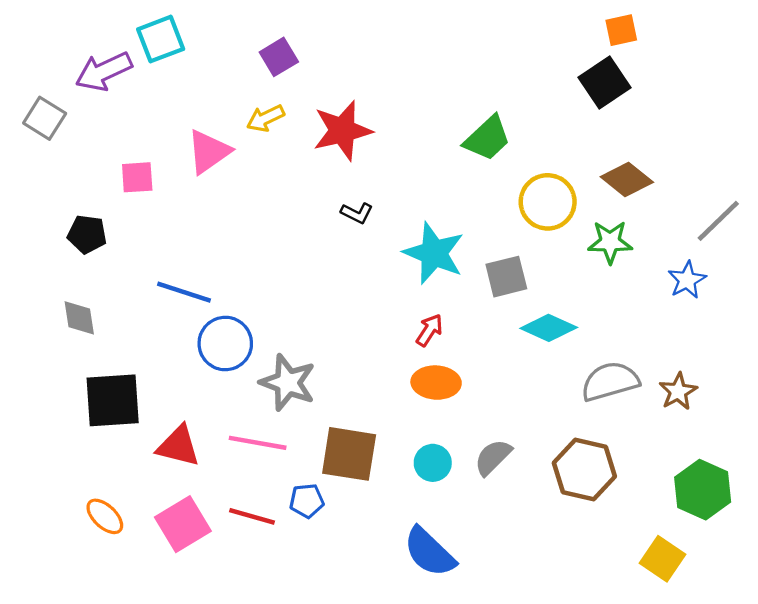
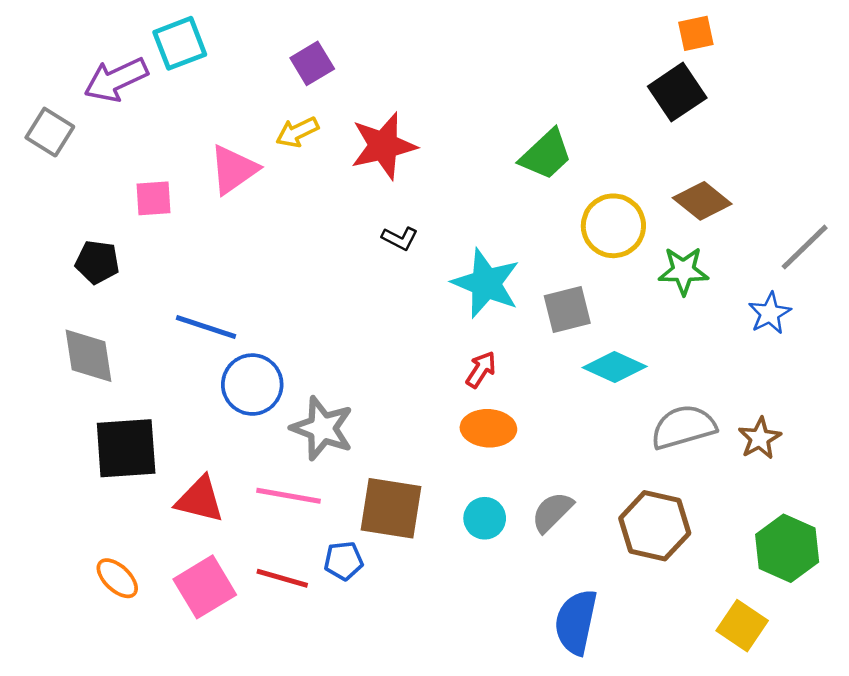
gray diamond: (79, 318) -> (89, 356), size x1.4
blue semicircle: (429, 552) -> (576, 622), moved, turned 58

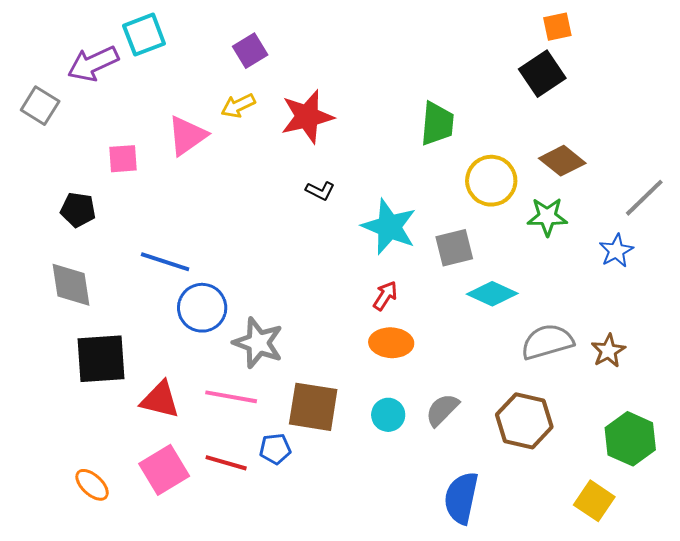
green trapezoid: (546, 155) -> (437, 124), turned -42
orange ellipse: (117, 578) -> (92, 485), moved

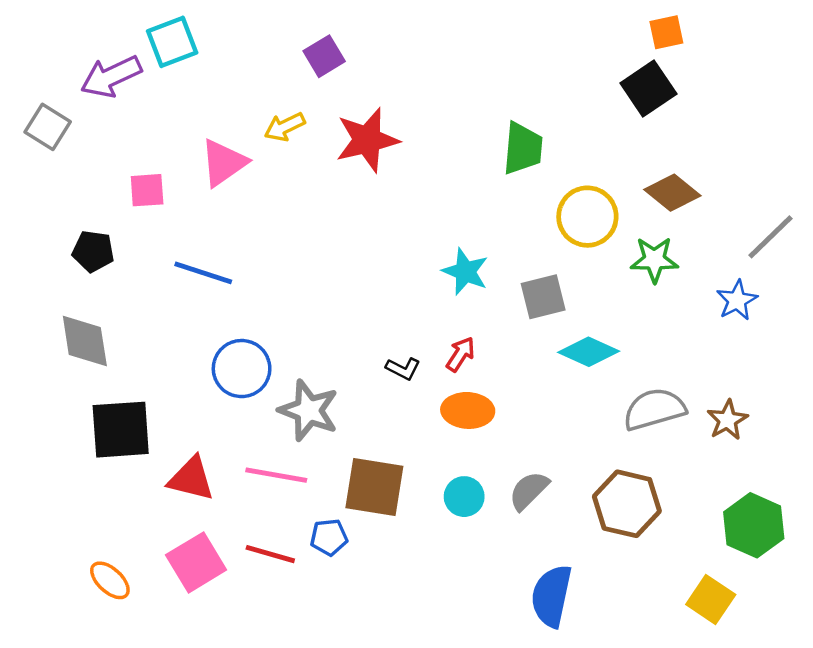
purple square: (250, 51) -> (324, 56), moved
black L-shape: (320, 191) -> (403, 369), moved
cyan star: (389, 227) -> (465, 272), size x0.7
blue line: (165, 262) -> (203, 273), moved

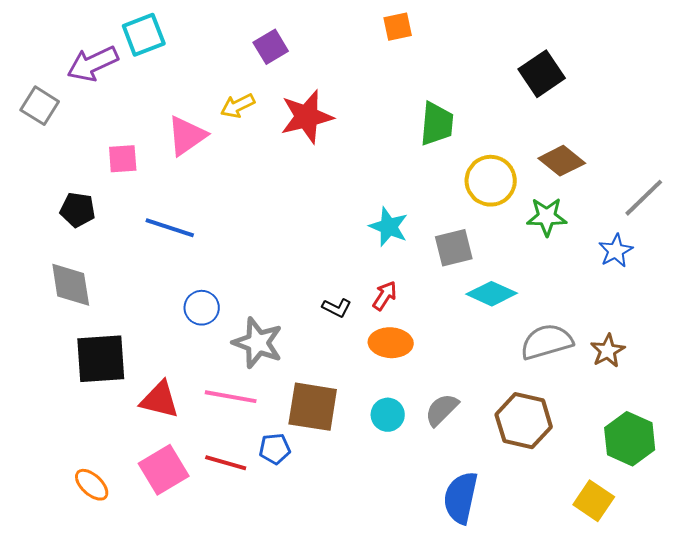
orange square: (666, 32) -> (398, 27), moved
blue circle: (242, 369) -> (202, 308), size x0.7

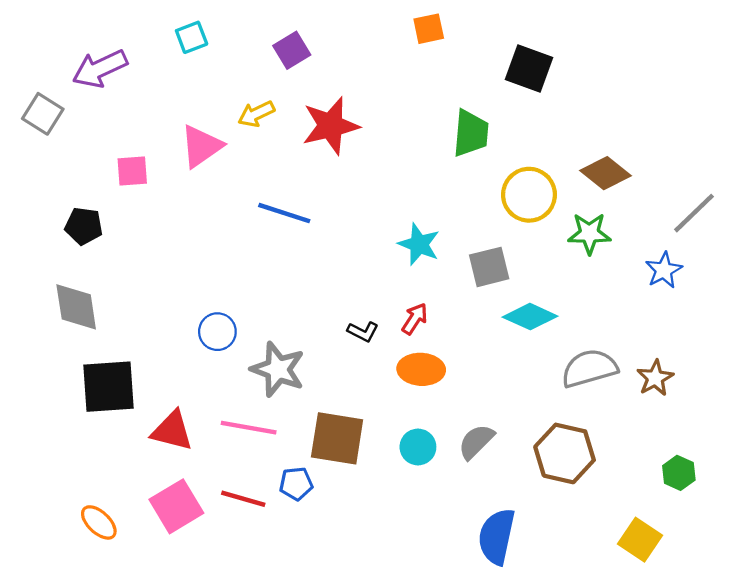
cyan square: (144, 35) -> (192, 37), moved, size x0.7
black square: (542, 74) -> (529, 69), moved, turned -36
blue line: (170, 228) -> (284, 213), moved
green hexagon: (630, 439) -> (679, 473), size x0.6

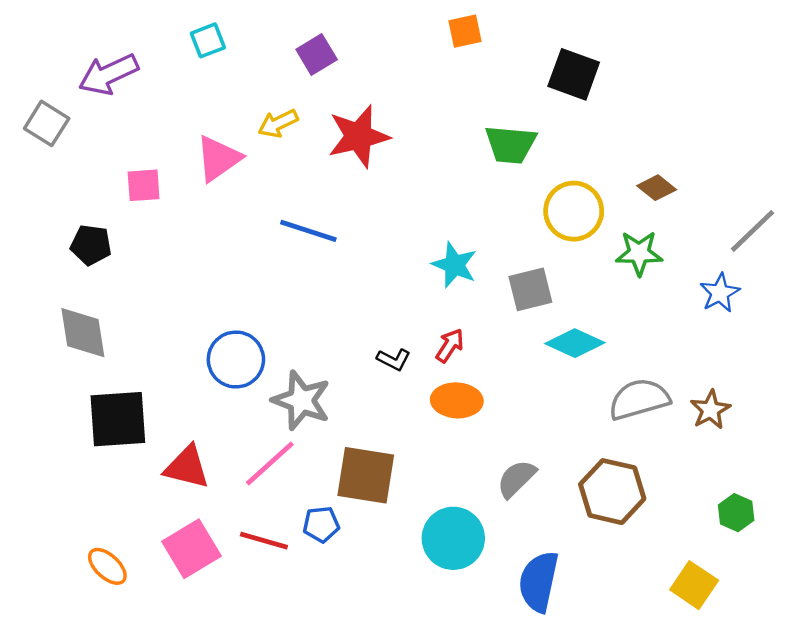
green trapezoid: (471, 133) -> (511, 144), turned 90
brown diamond: (606, 173) -> (657, 188), size x0.7
blue circle: (217, 332) -> (236, 359), size x1.4
pink line: (249, 428) -> (270, 464), turned -52
cyan circle: (418, 447) -> (453, 538), moved, size x1.6

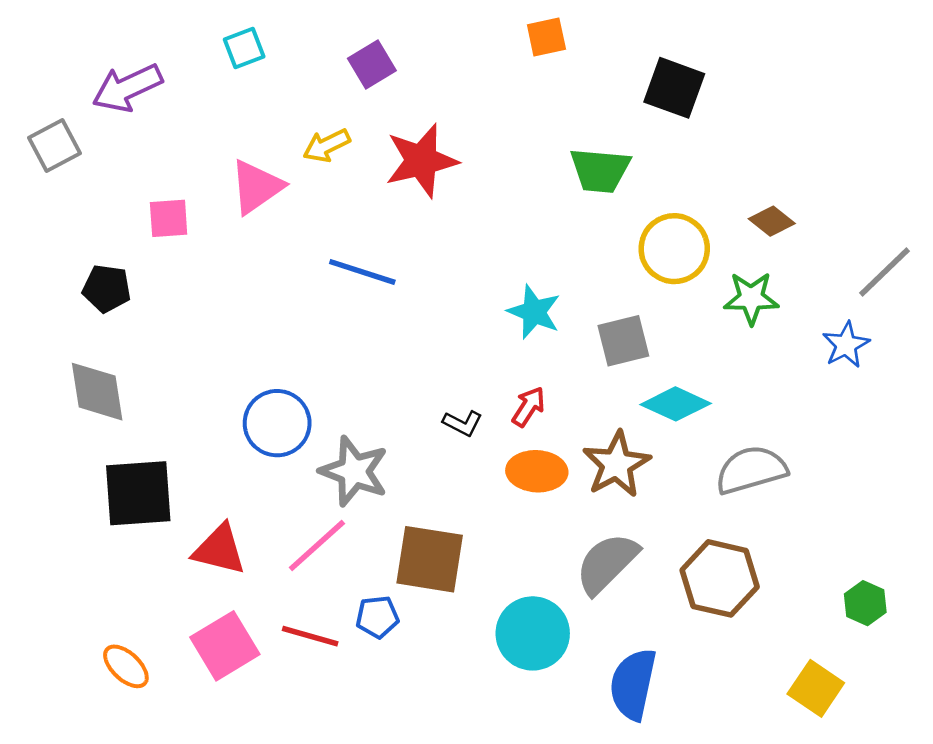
gray square: (47, 123) -> (54, 146), turned 30
brown star: (710, 410) -> (617, 464), moved, size x1.4
gray semicircle: (516, 479) -> (607, 563), size x1.4

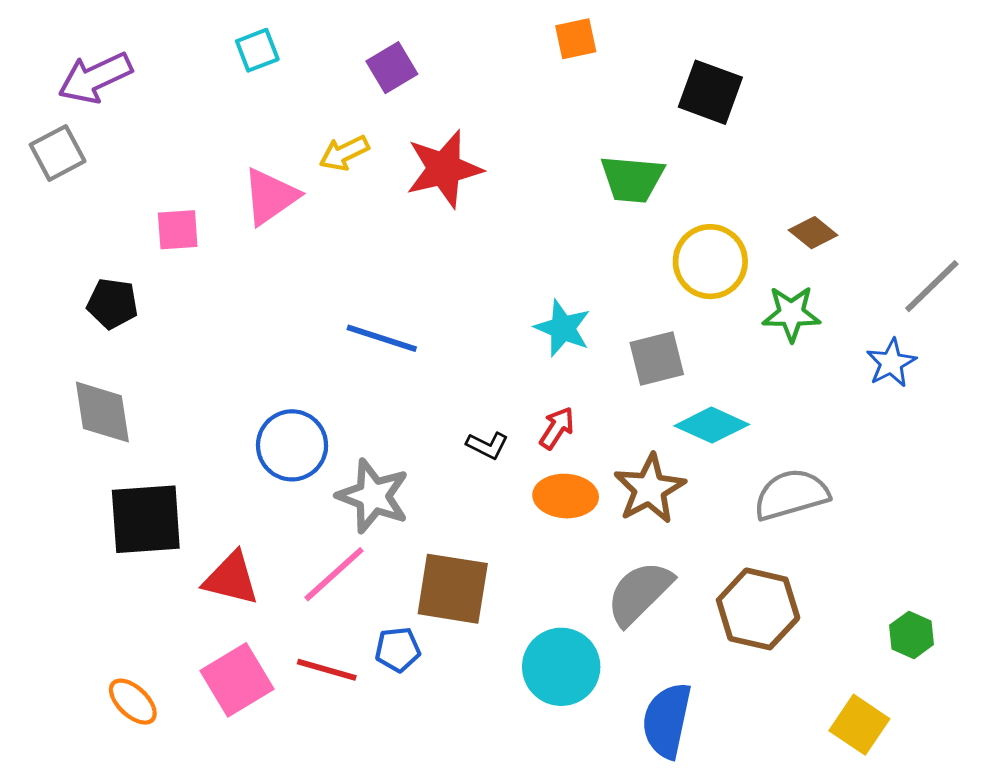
purple arrow: (127, 88) -> (95, 78), moved
blue line: (362, 272) -> (382, 338), moved

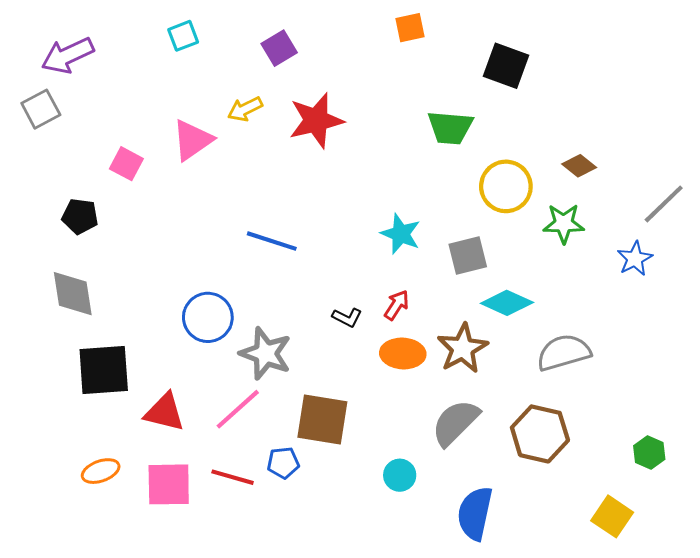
pink square: (178, 230) -> (126, 164), turned 32
cyan circle: (561, 667) -> (400, 475), size x0.6
pink square: (237, 680) -> (169, 484), turned 30
orange ellipse: (133, 702) -> (101, 471), moved, turned -63

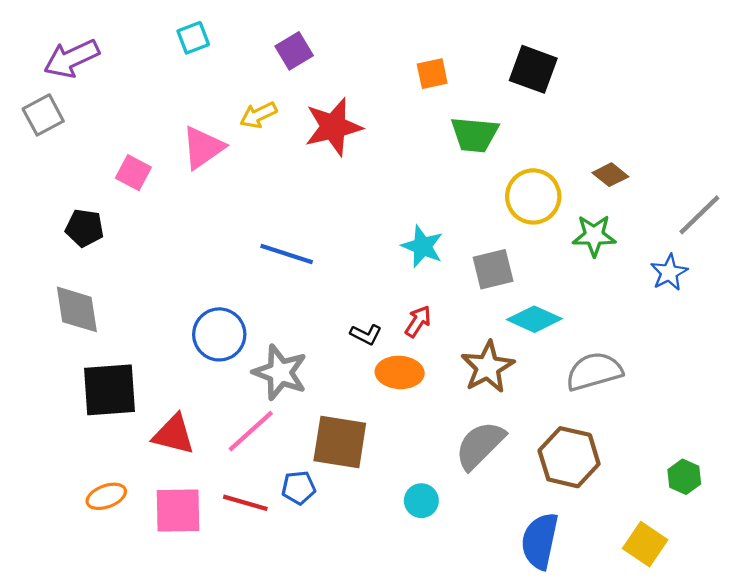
orange square: (410, 28) -> (432, 74), moved
orange ellipse: (403, 353) -> (400, 372), moved
blue semicircle: (475, 513) -> (540, 541), moved

